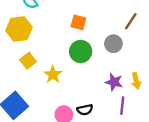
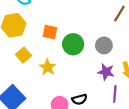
orange square: (78, 22) -> (50, 32), moved
gray circle: (113, 44) -> (104, 45), moved

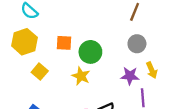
gray circle: (104, 45) -> (137, 44), moved
yellow star: (48, 67) -> (81, 76), moved

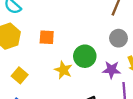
green circle: (90, 52) -> (85, 56), moved
yellow square: (40, 72) -> (20, 75), moved

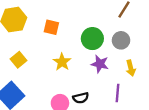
green circle: (85, 56) -> (92, 39), moved
purple star: (112, 70) -> (100, 64), moved

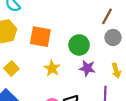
orange square: (51, 27) -> (40, 37), size x1.5
gray circle: (121, 40) -> (113, 38), moved

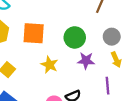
gray circle: (113, 38) -> (112, 37), moved

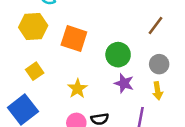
yellow star: (49, 65) -> (77, 89), moved

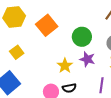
orange square: (74, 38) -> (47, 25), turned 35
yellow star: (77, 89) -> (65, 66), moved

